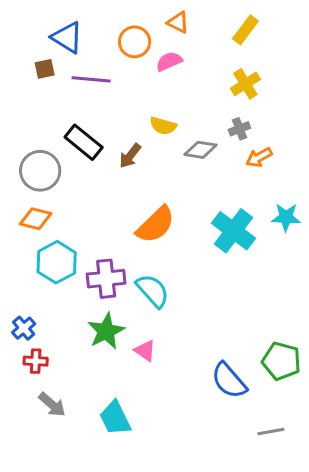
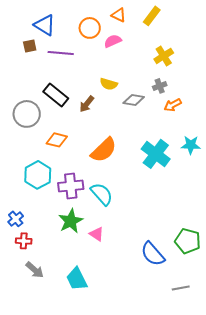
yellow rectangle: (245, 30) -> (152, 16), moved
orange diamond: (36, 219) -> (57, 140), moved

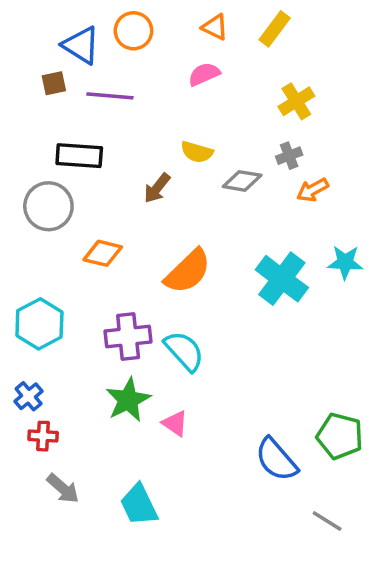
orange circle: (90, 28) -> (133, 31), moved
black rectangle: (56, 95) -> (79, 156), moved, turned -35
cyan hexagon: (38, 175) -> (39, 324), moved
gray line: (181, 288) -> (327, 521), turned 42

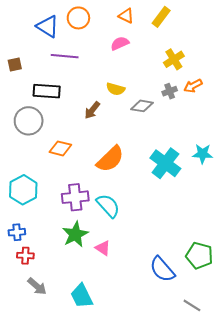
brown square: (54, 83) -> (15, 65), moved
orange arrow: (313, 190) -> (193, 86), moved
blue cross: (29, 396) -> (17, 232), turned 35

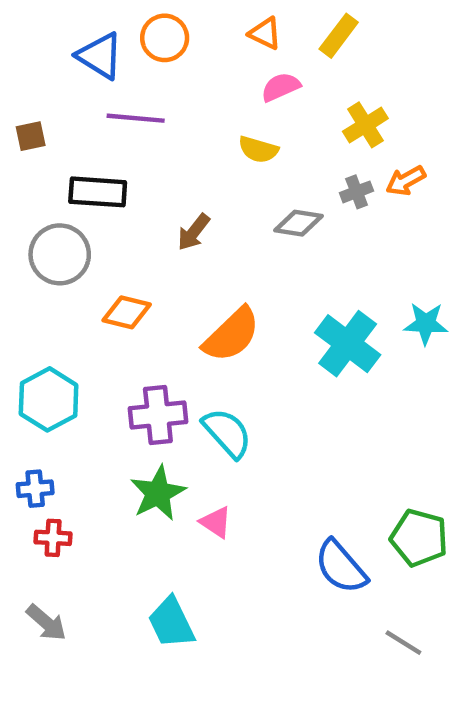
pink semicircle: (120, 43) -> (281, 87), moved
yellow semicircle: (116, 89) -> (258, 149), moved
gray arrow: (37, 286) -> (46, 623), moved

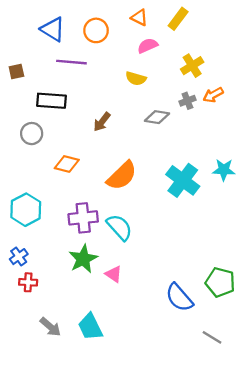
orange circle: (165, 38) -> (96, 30), moved
gray circle: (60, 254) -> (32, 134), size x0.7
blue cross: (35, 489) -> (19, 257), turned -30
gray arrow: (46, 623) -> (50, 327), moved

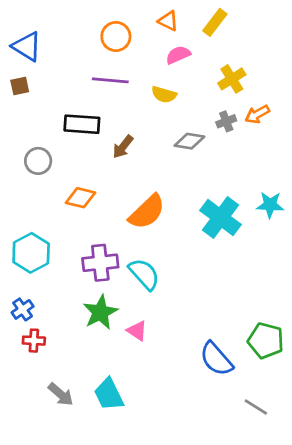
blue triangle: (53, 29) -> (27, 46), moved
purple line: (71, 62) -> (110, 80), moved
black rectangle: (52, 101) -> (82, 124), moved

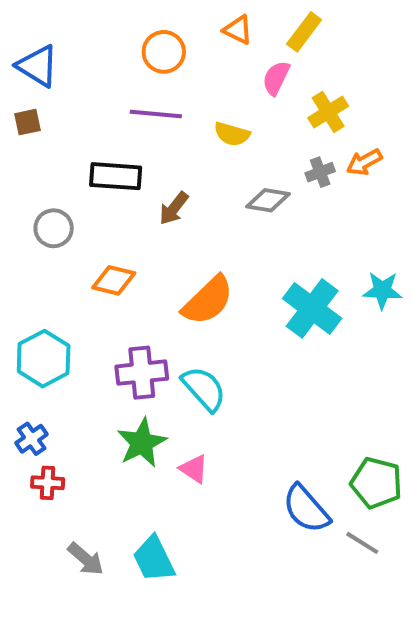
pink semicircle: (178, 55) -> (276, 78), moved, turned -40
gray line: (256, 407) -> (362, 543), moved

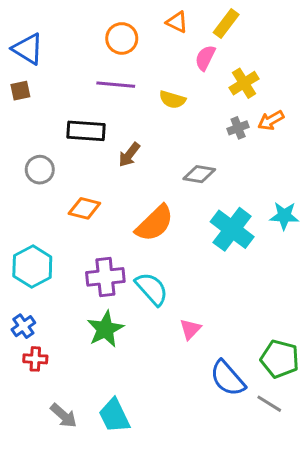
gray diamond: (268, 200) -> (199, 174), moved
pink triangle: (194, 469) -> (190, 329), moved, turned 40

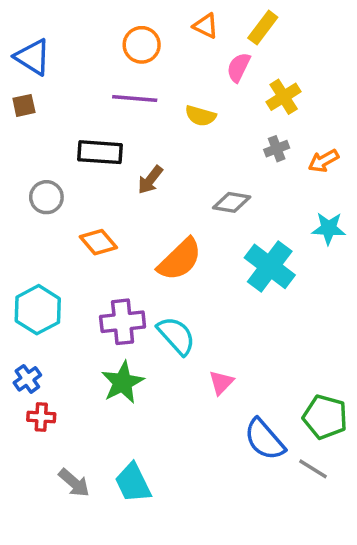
orange arrow: (271, 120) -> (323, 161), moved
orange diamond: (84, 208) -> (98, 242), turned 36
cyan star: (284, 216) -> (329, 228), moved

